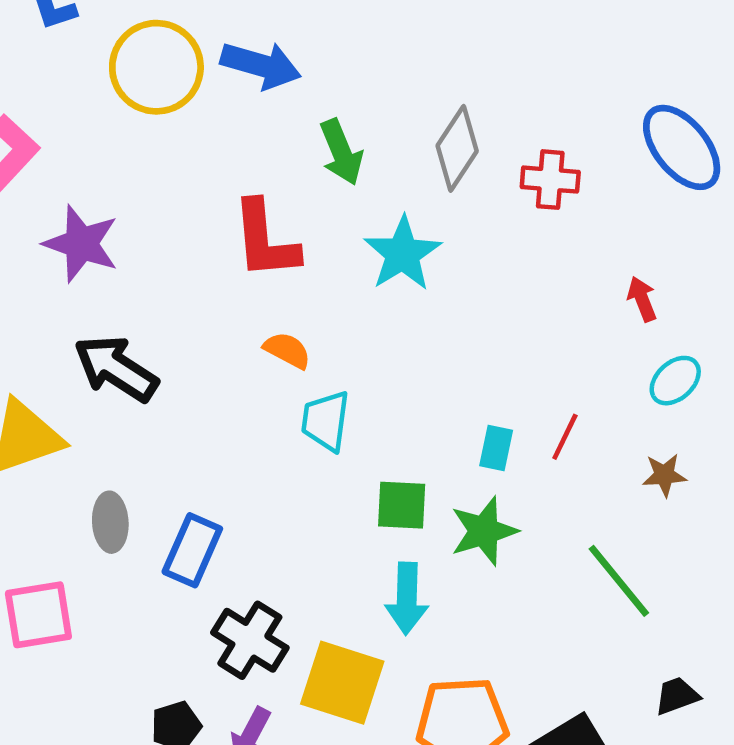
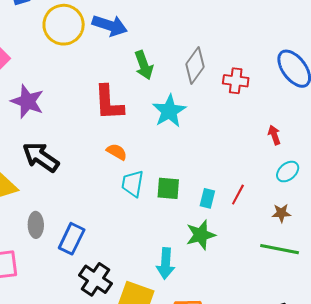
green square: (402, 505) -> (168, 188), moved
green line: (619, 581) -> (280, 249), moved, turned -42

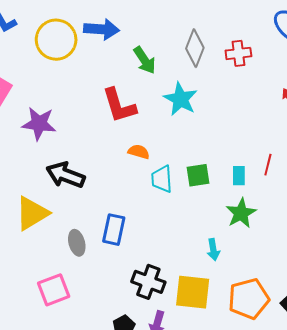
blue rectangle: (72, 239) -> (114, 230), moved
cyan arrow: (166, 263) -> (213, 250), size x0.7

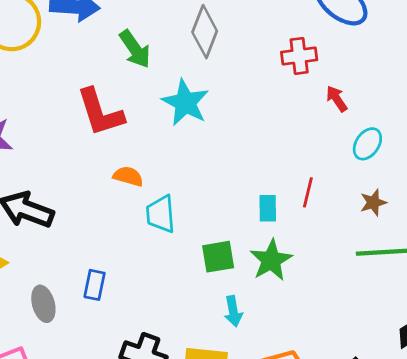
red cross: (238, 53) -> (299, 56), moved
green square: (198, 175) -> (218, 257), moved
blue rectangle: (114, 230) -> (95, 285), size x0.7

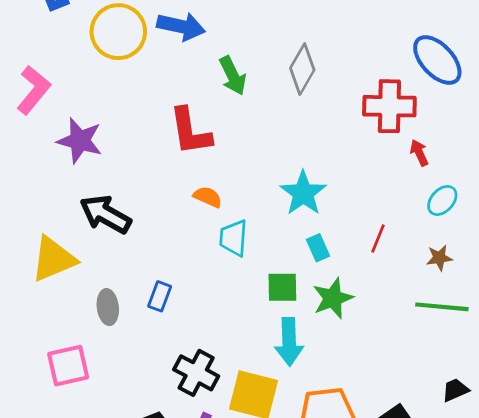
red cross: (299, 56) -> (389, 106), size x1.5
cyan star: (185, 103) -> (303, 193), moved
cyan rectangle: (268, 208) -> (318, 248), moved, turned -32
cyan arrow: (233, 311) -> (289, 342), size x1.6

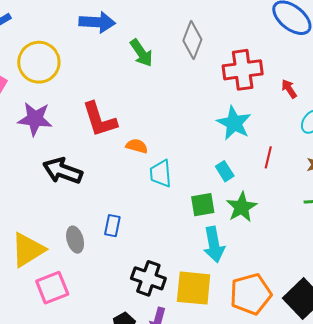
yellow circle: (118, 32) -> (39, 62), moved
red cross: (389, 106) -> (243, 70), moved
red L-shape: (190, 131) -> (99, 120), moved
cyan star: (303, 193) -> (234, 123), moved
yellow triangle: (53, 259) -> (28, 250), moved

